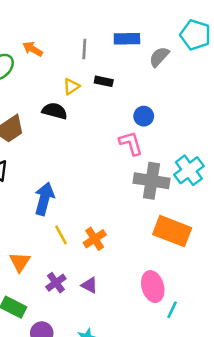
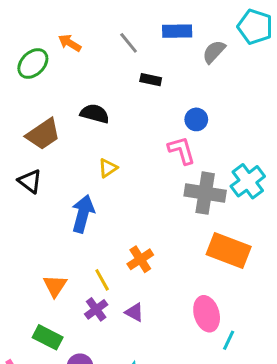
gray line: (84, 49) -> (129, 43), turned -42
yellow triangle: (71, 86) -> (108, 168), moved
yellow line: (61, 235) -> (102, 280), moved

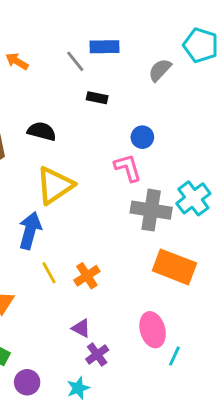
blue rectangle: (177, 31) -> (104, 47), moved
yellow triangle: (108, 168) -> (55, 185), size x2.0
yellow line: (102, 280) -> (49, 273), moved
purple cross: (96, 309) -> (97, 355), moved

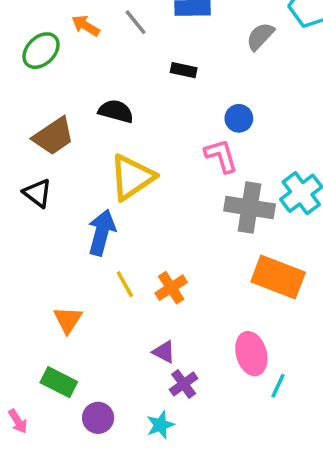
gray line: (75, 61) -> (135, 22), moved

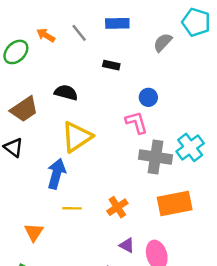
orange rectangle: (278, 277) -> (175, 204), turned -32
yellow line: (125, 284) -> (72, 208), turned -60
orange cross: (171, 288) -> (117, 207), moved
purple triangle: (164, 352) -> (127, 245), moved

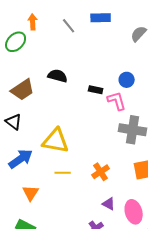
orange arrow: (46, 35) -> (33, 22), moved, turned 56
black rectangle: (111, 65) -> (96, 90), moved
yellow triangle: (77, 137) -> (56, 141), moved, turned 44
blue arrow: (56, 174) -> (21, 159), moved, turned 40

